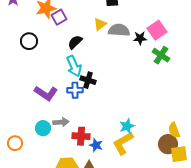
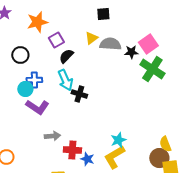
purple square: (59, 17) -> (56, 40), moved
green cross: (161, 55) -> (152, 69), size x1.4
blue cross: (75, 90) -> (34, 80), moved
cyan circle: (43, 128) -> (25, 89), moved

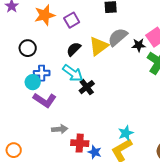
yellow triangle: (91, 38) -> (99, 46), moved, size x1.5
purple square: (56, 40) -> (72, 20), moved
gray semicircle: (110, 44) -> (118, 37), turned -45
cyan arrow: (65, 80) -> (73, 73), turned -30
black cross: (79, 94) -> (87, 87), turned 35

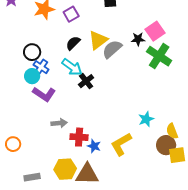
gray semicircle: (118, 37) -> (112, 49), moved
black circle: (28, 48) -> (32, 52), moved
blue cross: (42, 73) -> (41, 67), turned 35
cyan star: (126, 133) -> (146, 119), moved

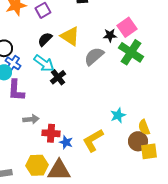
yellow triangle: (98, 40) -> (70, 36), turned -50
gray semicircle: (112, 49) -> (94, 56), moved
purple L-shape: (44, 94) -> (16, 90), turned 60

